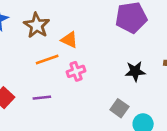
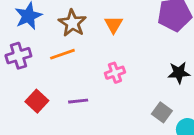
orange triangle: (69, 40) -> (114, 24), moved, turned 36
orange line: (47, 60) -> (62, 54), moved

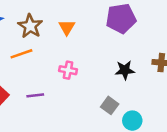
pink cross: (115, 73) -> (68, 70), turned 30

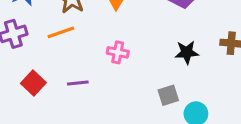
gray square: (110, 105) -> (168, 95), turned 36

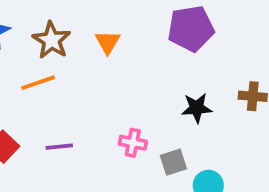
pink cross: (118, 52) -> (133, 143), moved

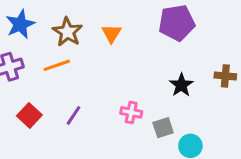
black star: (197, 108) -> (181, 85), turned -30
purple line: (59, 147) -> (73, 115), turned -50

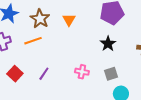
black star: (181, 85) -> (108, 44), moved
gray square: (163, 128) -> (111, 74), moved

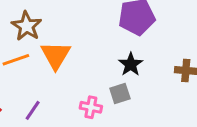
orange triangle: (69, 20) -> (56, 55), moved, size x1.5
gray square: (111, 74) -> (120, 93), moved

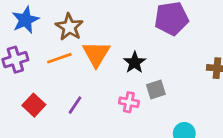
black star: (131, 64) -> (135, 62), moved

